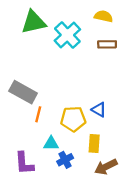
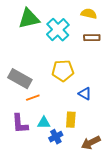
orange line: (38, 114) -> (33, 98), turned 56
yellow pentagon: (73, 119) -> (63, 71), moved
yellow rectangle: (94, 143) -> (71, 120), moved
purple L-shape: (24, 163) -> (20, 124), moved

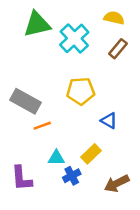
brown rectangle: (92, 38) -> (118, 49), turned -49
yellow rectangle: (71, 120) -> (91, 154), turned 42
purple L-shape: (20, 124) -> (22, 178), moved

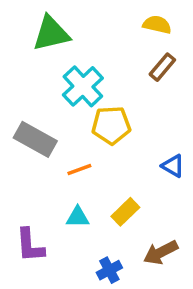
cyan cross: (74, 38) -> (83, 86), moved
blue triangle: (109, 121) -> (173, 166), moved
orange line: (42, 126) -> (79, 169), moved
blue cross: (72, 176) -> (109, 270), moved

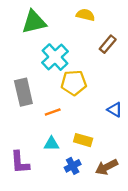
yellow semicircle: (157, 25) -> (85, 15), moved
gray rectangle: (35, 139) -> (23, 92), turned 48
yellow rectangle: (125, 212) -> (83, 140), turned 60
blue cross: (109, 270) -> (73, 166), moved

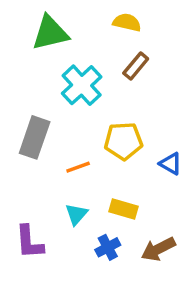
brown rectangle: (108, 44) -> (136, 66), moved
yellow pentagon: (74, 83) -> (123, 141), moved
gray rectangle: (23, 92) -> (35, 137), turned 32
cyan triangle: (51, 144) -> (76, 214), turned -49

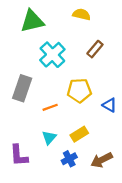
brown rectangle: (136, 66) -> (95, 49), moved
yellow rectangle: (123, 209) -> (79, 134), turned -48

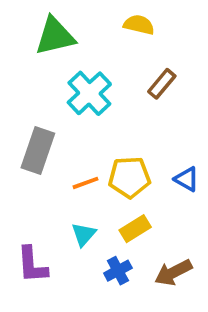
yellow pentagon: (79, 91) -> (129, 177), moved

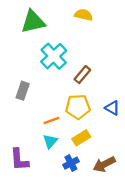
brown rectangle: (162, 84) -> (82, 75), moved
gray rectangle: (38, 151) -> (23, 91), size x0.7
orange line: (86, 183) -> (51, 121), moved

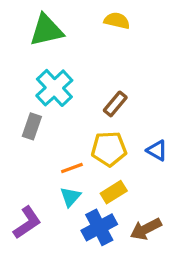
cyan cross: (54, 56) -> (54, 88), moved
purple L-shape: (19, 160) -> (27, 223), turned -120
blue cross: (71, 163) -> (99, 227), size x1.5

